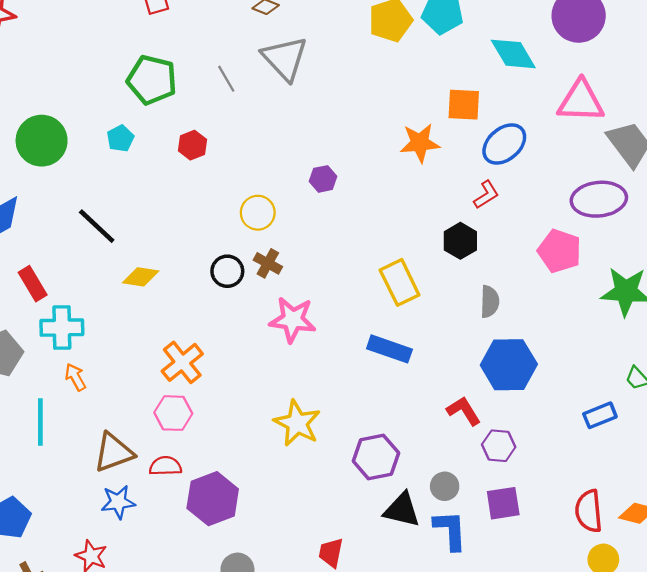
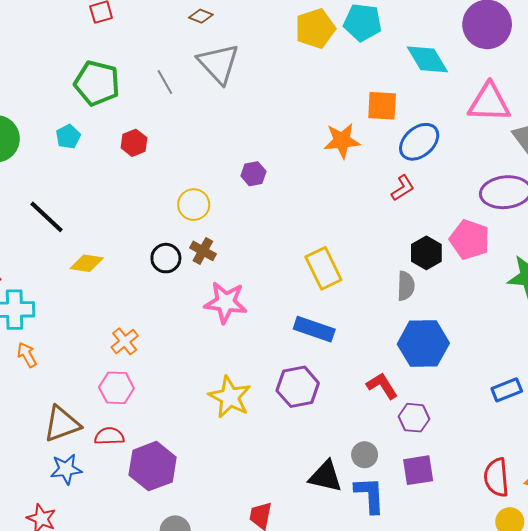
black hexagon: (460, 241) -> (426, 253), moved
orange cross: (182, 362) -> (125, 341), size x0.7
purple hexagon: (376, 457) -> (298, 387), moved

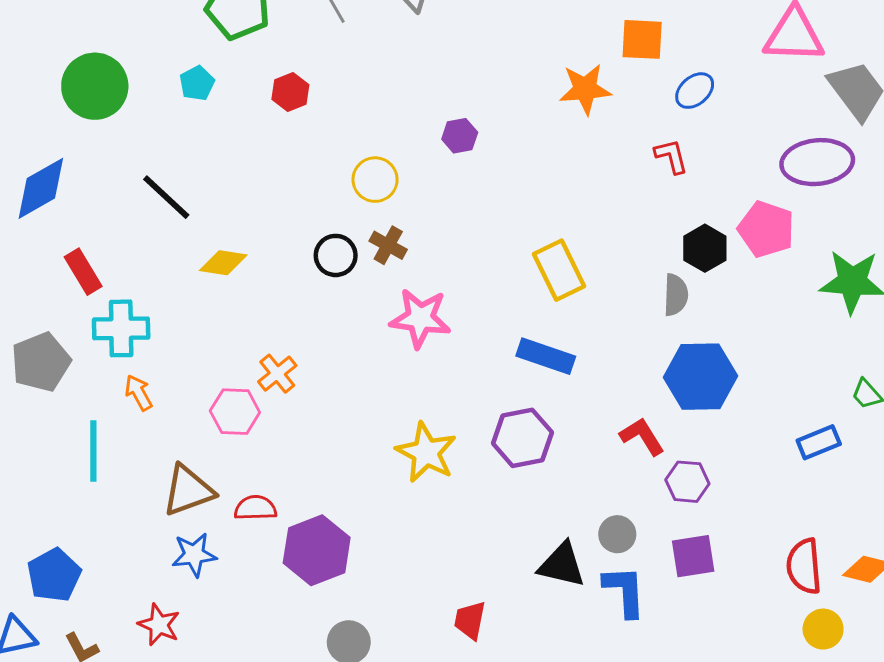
blue ellipse: (419, 142) -> (695, 91), size x0.7
red L-shape: (403, 188) -> (671, 156), turned -72
pink hexagon: (116, 388) -> (235, 412), moved

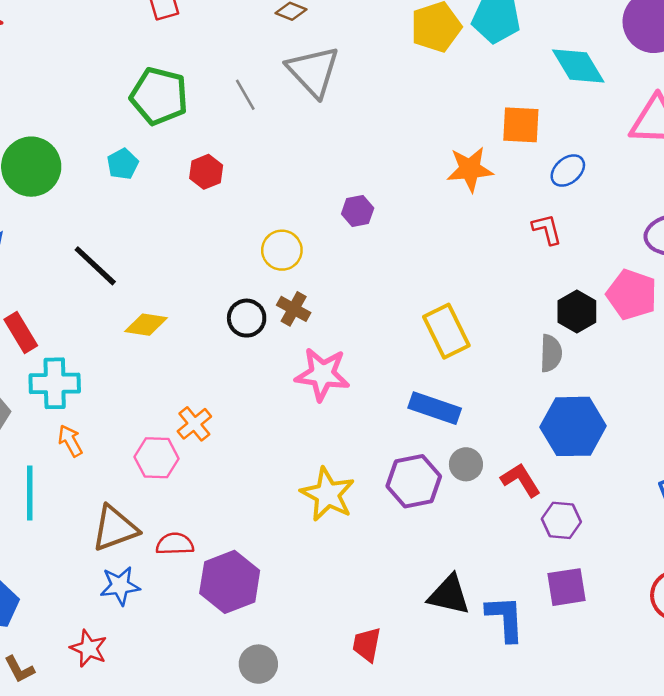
gray circle: (617, 534) -> (466, 464), moved

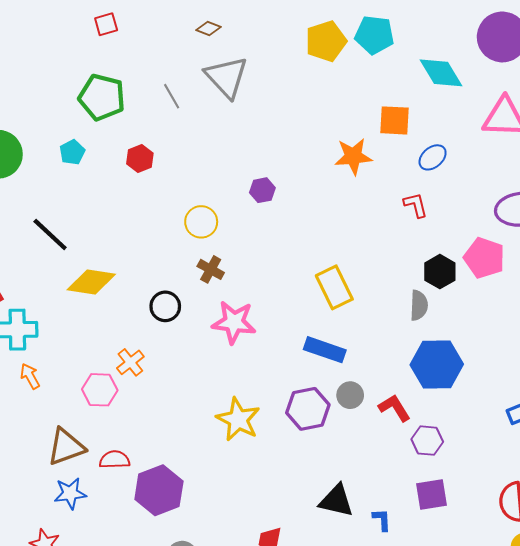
black circle: (247, 318) -> (165, 306), moved
yellow diamond: (146, 325) -> (91, 282), size x1.4
blue L-shape: (505, 618) -> (382, 520), size x0.6

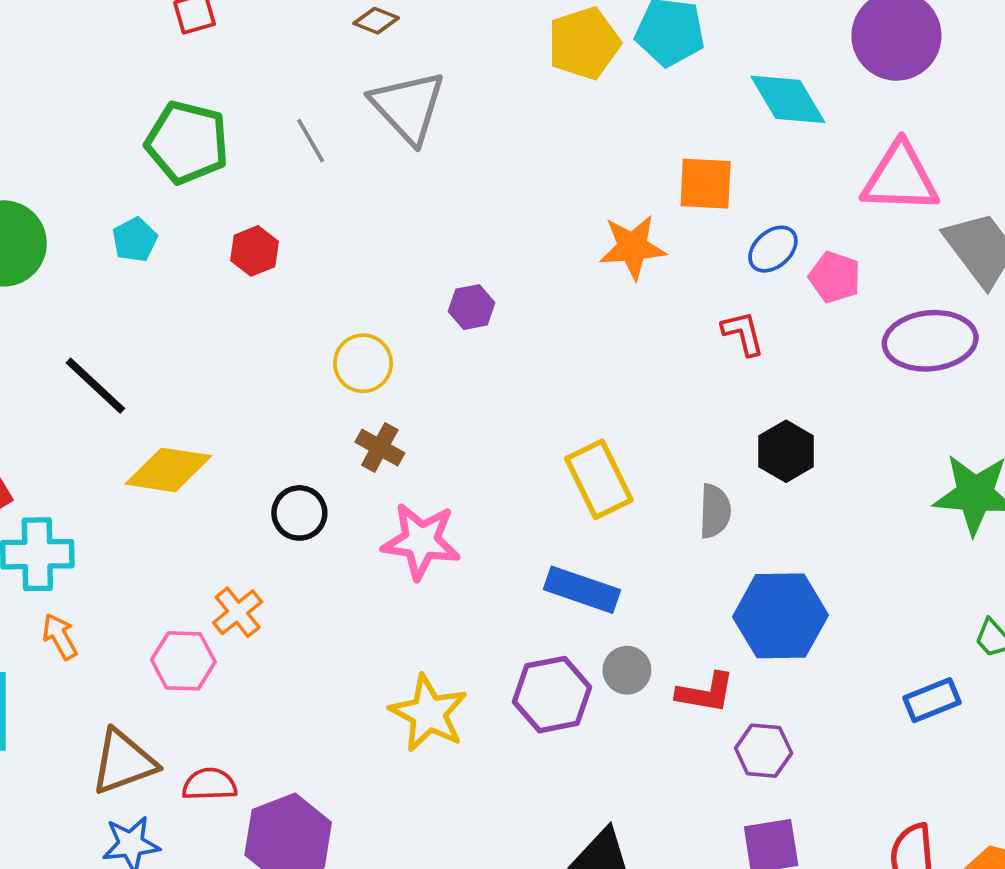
pink pentagon: (484, 258) -> (835, 277), moved, size x0.7
gray semicircle: (419, 305) -> (715, 511), moved
red L-shape: (395, 408) -> (706, 693), turned 132

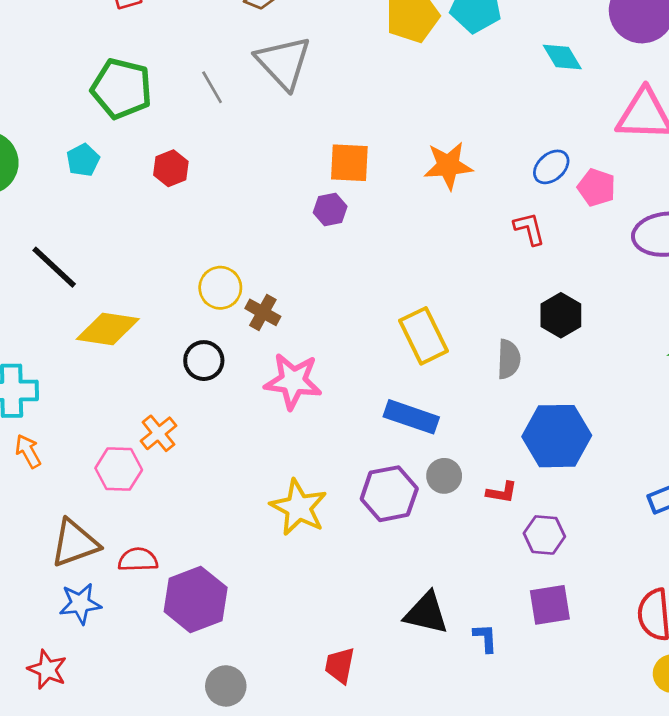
cyan diamond: (788, 99) -> (562, 57), size x0.7
orange square: (706, 184) -> (349, 163), moved
yellow circle: (363, 363) -> (220, 288), moved
red L-shape: (706, 693) -> (502, 492), size x0.7

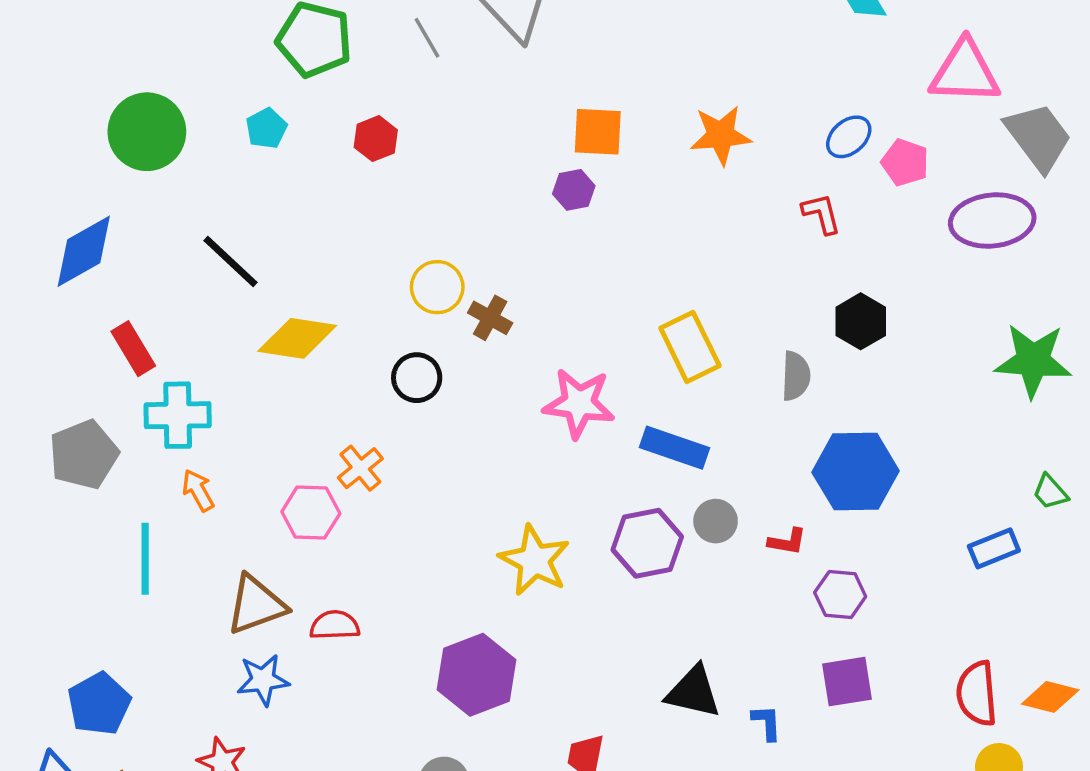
pink star: (293, 381) -> (579, 403), moved
purple hexagon: (196, 599) -> (476, 675), moved

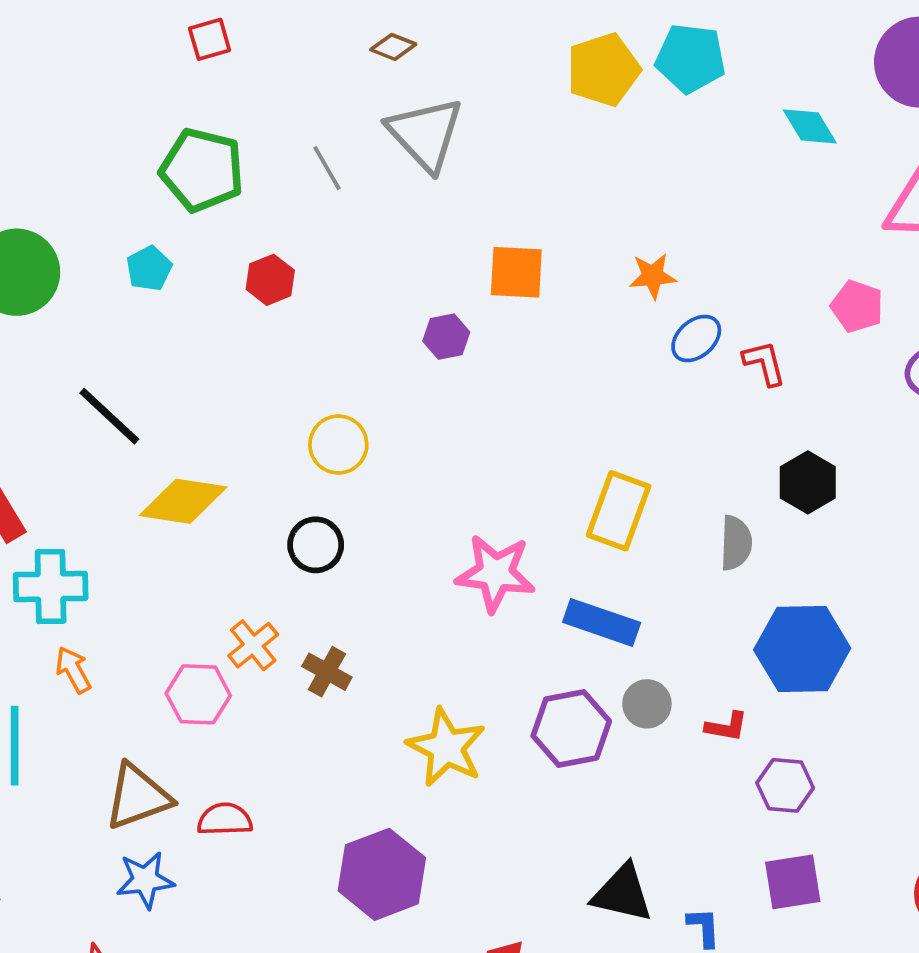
orange star: (721, 135) -> (653, 276), size x0.7
blue ellipse: (849, 137) -> (696, 338), moved
purple hexagon: (574, 190) -> (446, 337), moved
brown cross: (490, 318) -> (327, 672), moved
yellow rectangle: (690, 347) -> (619, 511), turned 46

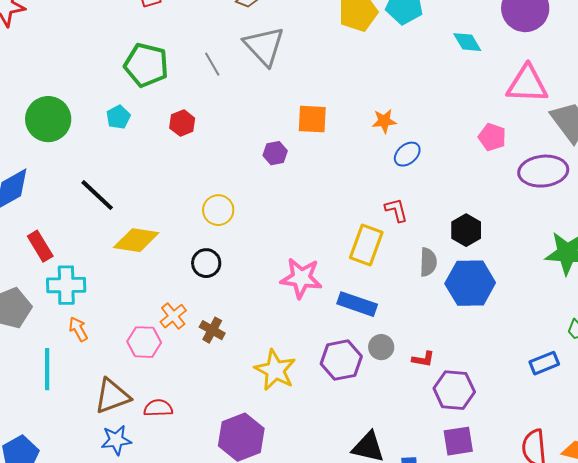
red L-shape: (764, 363) -> (396, 210), moved
blue hexagon: (802, 649) -> (470, 283), moved
purple hexagon: (785, 785) -> (454, 390), size x1.4

